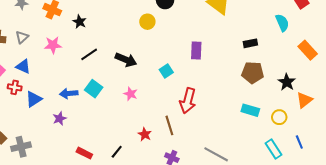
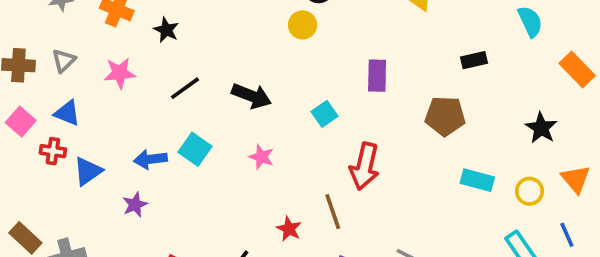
yellow circle: (147, 22) -> (303, 25), moved
brown pentagon: (253, 73) -> (445, 116), moved
orange triangle: (304, 100) -> (576, 179), moved, turned -30

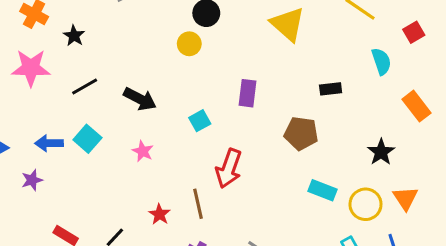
pink star: (120, 73) -> (31, 68), size x1.4
yellow circle: (530, 191) -> (365, 204), size x1.4

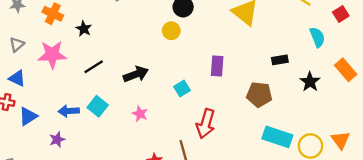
black arrow: (140, 99) -> (136, 74), turned -45
black star: (381, 152) -> (310, 82), moved
cyan rectangle: (322, 190) -> (277, 137), size x1.4

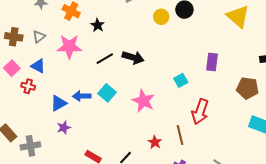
yellow circle: (171, 31) -> (161, 17), moved
black arrow: (136, 74) -> (133, 57), moved, turned 35
pink star: (140, 114) -> (143, 101), size x1.6
blue triangle: (28, 116) -> (59, 103), moved
purple star: (57, 139) -> (64, 128), moved

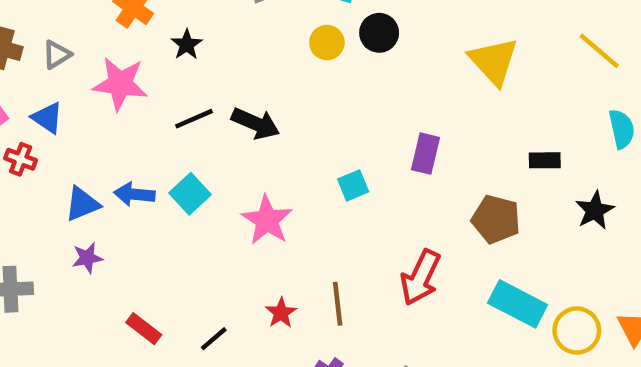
red arrow: (200, 112) -> (421, 277), moved

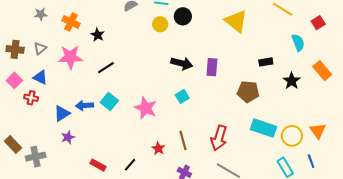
black arrow: (256, 123) -> (182, 63), moved
cyan square: (353, 185) -> (182, 96), moved
red arrow: (421, 277) -> (219, 138), moved

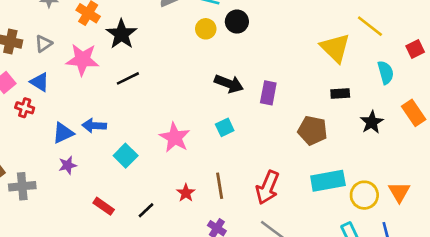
yellow triangle: (236, 21) -> (335, 48), moved
black star: (98, 35) -> (121, 34), size x1.6
cyan square: (109, 101) -> (126, 156), moved
cyan rectangle: (264, 128) -> (328, 181), turned -35

